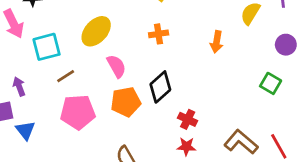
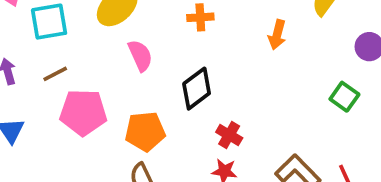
brown line: (66, 76) -> (55, 74), moved
orange pentagon: (126, 102) -> (145, 131), moved

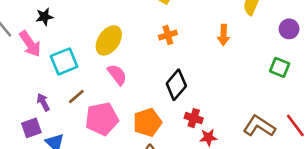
pink semicircle: (140, 55) -> (117, 75), moved
red cross: (229, 135) -> (194, 118), moved

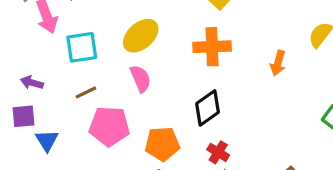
orange cross: (168, 35) -> (212, 47), size x1.6
purple arrow: (43, 102) -> (32, 83), moved, turned -60

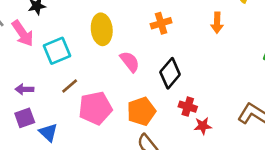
yellow ellipse: (141, 36) -> (102, 29), turned -40
orange cross: (212, 47) -> (161, 23), size x0.7
pink semicircle: (140, 79) -> (130, 62), moved

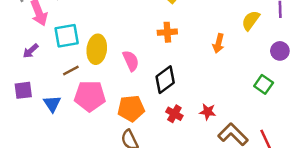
yellow ellipse: (102, 29) -> (97, 49), moved
purple arrow: (24, 89) -> (31, 51), moved, turned -56
red star: (203, 126) -> (208, 112), moved
blue triangle: (48, 132) -> (52, 104), moved

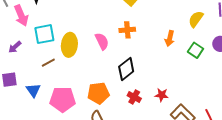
pink semicircle: (131, 61) -> (102, 41), moved
green square: (264, 84) -> (196, 50), moved
pink pentagon: (90, 96) -> (63, 99), moved

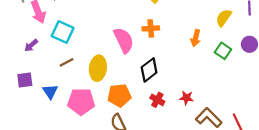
cyan square: (44, 34) -> (63, 32), turned 35
pink semicircle: (102, 41) -> (124, 40), size x1.4
yellow ellipse: (69, 45) -> (98, 68), moved

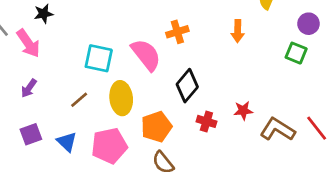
cyan square: (63, 32) -> (99, 58), moved
green square: (223, 51) -> (296, 53), moved

